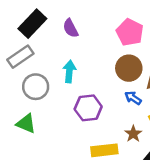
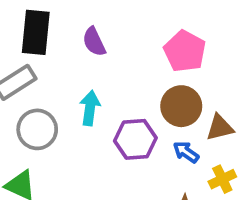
black rectangle: (32, 24) -> (36, 32), turned -40
purple hexagon: (88, 108) -> (135, 139), moved

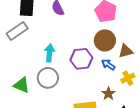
cyan arrow: (90, 108) -> (50, 53), moved
gray circle: (37, 129) -> (48, 78), moved

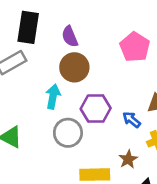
brown circle: (105, 40) -> (74, 67), moved
gray circle: (48, 78) -> (68, 133), moved

